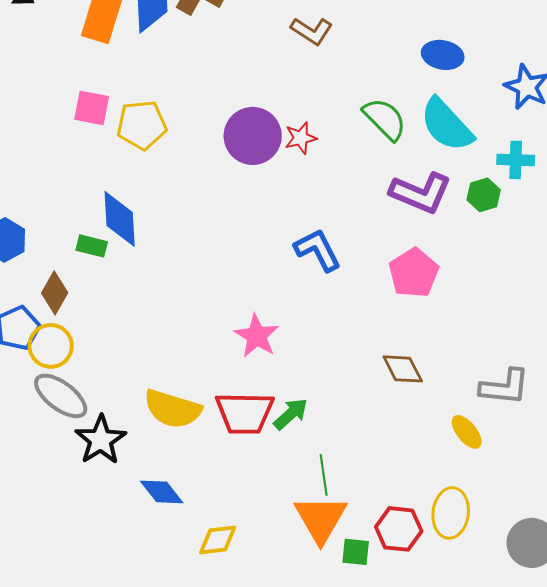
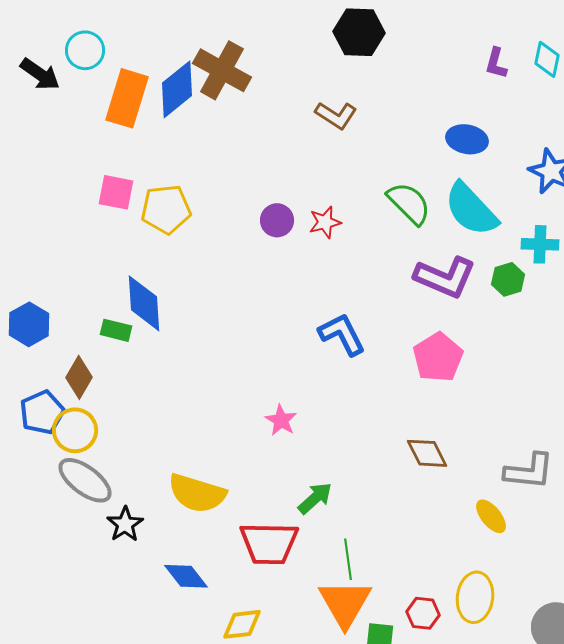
purple circle: (253, 136) -> (277, 220), size x0.6
pink star: (257, 336) -> (281, 420), size x0.7
red trapezoid: (245, 413) -> (269, 543), moved
black star: (101, 440) -> (125, 524), size x0.7
red hexagon: (399, 529) -> (423, 613), size x0.7

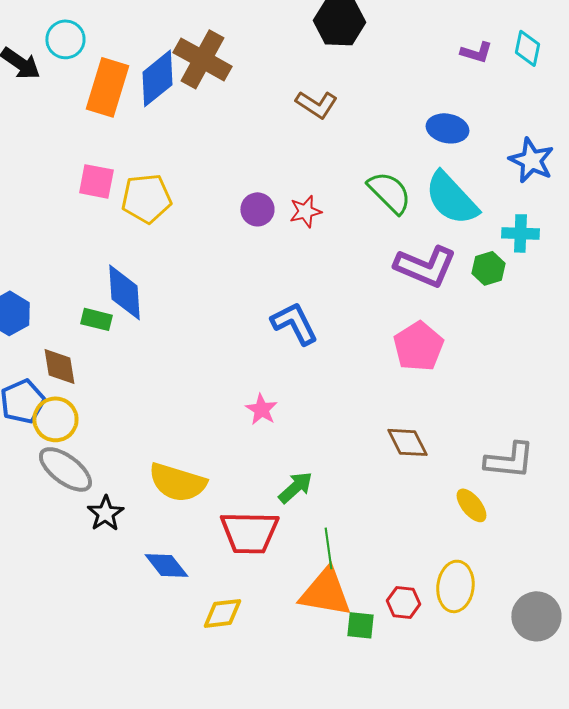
purple L-shape: (496, 63) -> (476, 52), turned -88
blue L-shape: (342, 334) -> (294, 323), moved
brown diamond: (79, 377) -> (59, 366), turned -39
orange triangle: (345, 603) -> (325, 592), turned -50

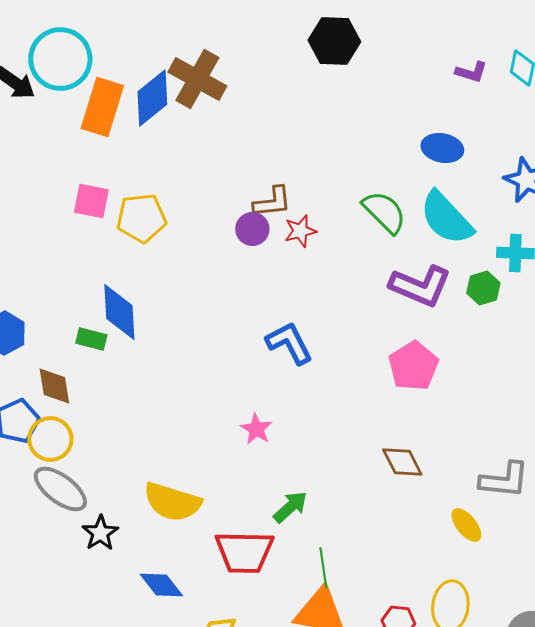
cyan circle: (65, 39) -> (60, 59), size x1.6
brown L-shape: (316, 104) -> (272, 202), moved, turned -39

